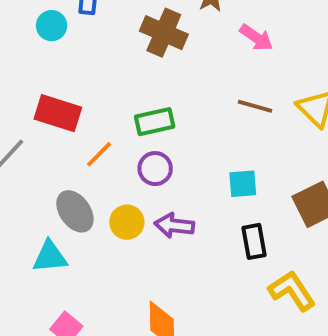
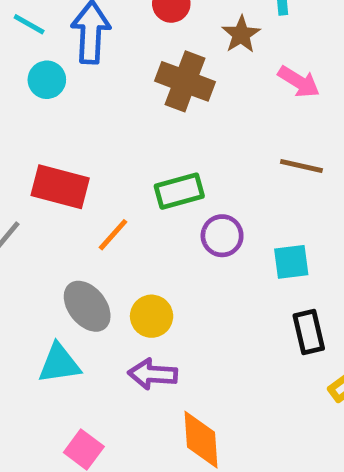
purple circle: (155, 169) -> (222, 236), moved
purple arrow: (174, 225) -> (153, 374), moved

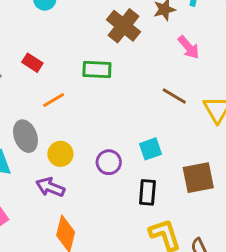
red rectangle: (60, 187) -> (32, 63), size x0.6
green rectangle: (179, 191) -> (97, 69), moved
purple circle: (222, 236) -> (109, 162), moved
cyan square: (291, 262) -> (151, 149), turned -30

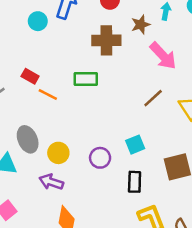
brown cross: (124, 26) -> (106, 40), turned -36
pink arrow: (189, 47) -> (163, 56), size x1.4
brown line: (174, 96) -> (153, 98), turned -70
orange line: (54, 100) -> (48, 94), moved, turned 60

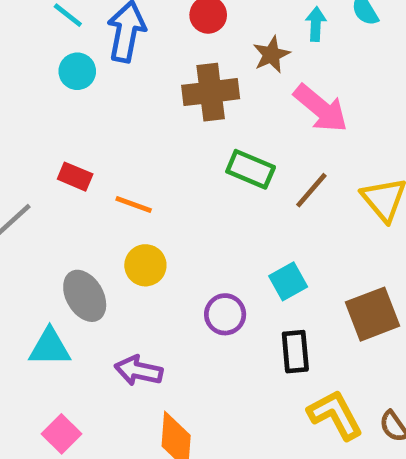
green rectangle: (86, 79) -> (251, 169), moved, turned 30
orange line: (48, 94) -> (134, 205), moved
yellow circle: (58, 153) -> (145, 265), moved

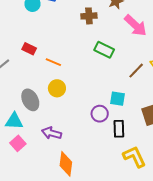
brown cross: (211, 92) -> (89, 16), size x0.7
brown line: (311, 190) -> (136, 71), moved
cyan square: (288, 281) -> (118, 99), turned 35
purple circle: (225, 314) -> (100, 114), moved
pink square: (62, 434) -> (18, 143), moved

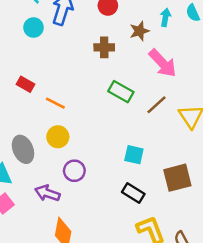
brown line: (136, 71) -> (156, 105), moved
purple circle: (100, 114) -> (74, 171), moved
black rectangle: (119, 129) -> (133, 193), turned -60

